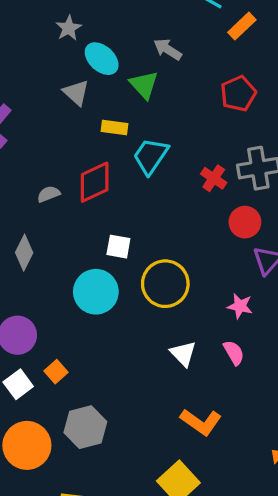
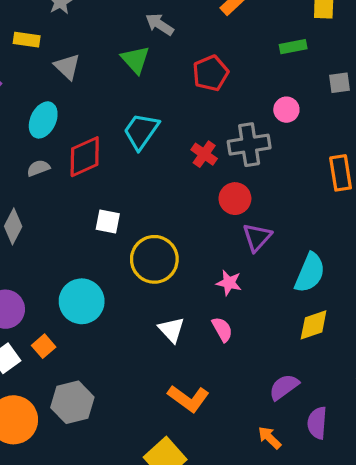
cyan ellipse: (102, 59) -> (43, 120), moved, turned 72
red pentagon: (238, 94) -> (211, 73), moved
yellow rectangle: (115, 128) -> (27, 40), moved
cyan circle: (96, 292) -> (82, 301), moved

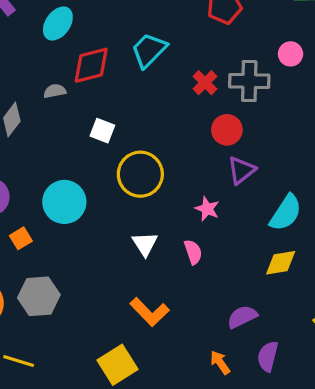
gray semicircle: (38, 168) -> (55, 91), moved

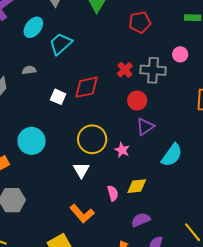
cyan trapezoid: (149, 50) -> (61, 44), moved
red diamond: (91, 65) -> (86, 87), moved
yellow circle: (140, 174) -> (92, 139), moved
pink semicircle: (193, 252) -> (113, 193), moved
yellow diamond: (281, 263) -> (137, 186), moved

